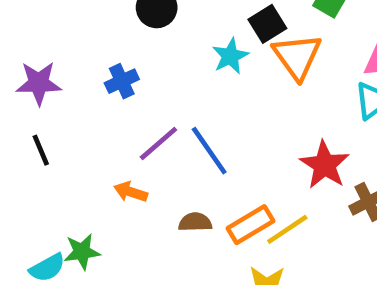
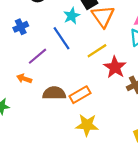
blue line: (209, 151) -> (62, 38), moved
brown semicircle: (195, 222) -> (54, 93), size x1.5
yellow line: (287, 229) -> (97, 51), moved

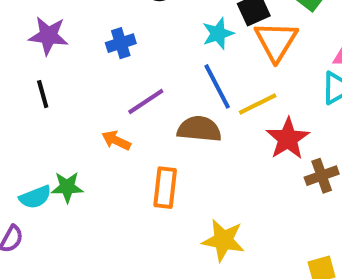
blue line: (62, 38) -> (217, 86), moved
brown semicircle: (54, 93) -> (199, 129), moved
orange rectangle: (80, 95) -> (165, 188), moved, turned -60

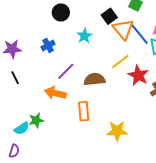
cyan star: (218, 33) -> (84, 36), moved
blue line: (217, 86) -> (139, 34), moved
orange arrow: (116, 140) -> (55, 93), size x1.5

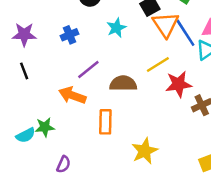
red star: (138, 75) -> (179, 84), turned 30
yellow star: (117, 131) -> (145, 151), turned -30
purple semicircle: (14, 151) -> (64, 164), moved

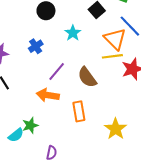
orange triangle: (166, 25) -> (115, 39), moved
yellow line: (158, 65) -> (112, 56), turned 36
brown semicircle: (123, 83) -> (87, 77), turned -115

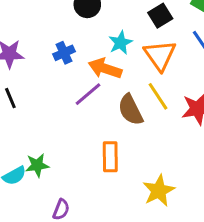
orange triangle: (115, 39) -> (160, 55), moved
yellow line: (112, 56) -> (158, 96), moved, turned 54
orange arrow: (48, 95) -> (105, 68), moved

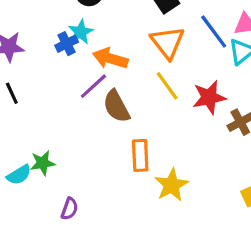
cyan star: (120, 43) -> (81, 32), moved
brown semicircle: (131, 110) -> (116, 106), moved
orange rectangle: (110, 157) -> (140, 155), moved

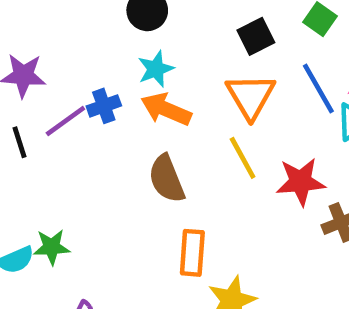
cyan star: (81, 32) -> (156, 69), moved
blue cross: (67, 44) -> (104, 106), moved
purple line: (93, 86) -> (65, 121), moved

